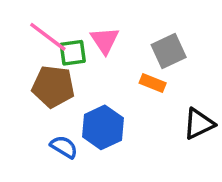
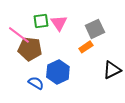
pink line: (48, 37) -> (19, 35), moved
green square: (73, 53) -> (41, 21), moved
orange rectangle: (153, 83) -> (86, 47), turned -56

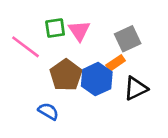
brown pentagon: (30, 49) -> (66, 75), moved, turned 30
black triangle: (112, 70) -> (136, 88), moved
blue hexagon: (58, 72) -> (97, 79), moved

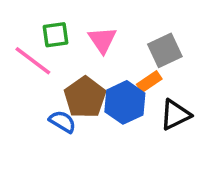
green square: (55, 28) -> (55, 35), moved
blue semicircle: (48, 111) -> (62, 122), moved

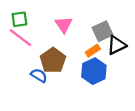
green square: (55, 35) -> (19, 19), moved
blue hexagon: (125, 102) -> (94, 71), moved
black triangle: (175, 115) -> (117, 45), moved

